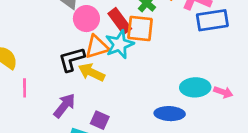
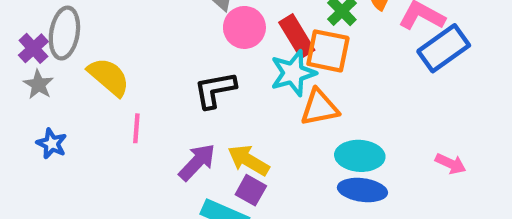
blue rectangle: (212, 20) -> (444, 48), turned -32
orange triangle: (97, 47) -> (319, 107), moved
yellow arrow: (92, 72) -> (248, 160), moved
cyan ellipse: (195, 87) -> (360, 156), moved

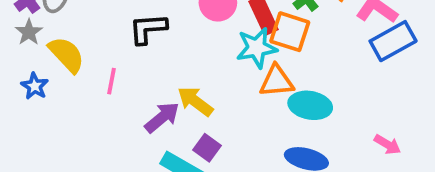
yellow semicircle: (109, 77) -> (66, 55), moved
black L-shape: (215, 90) -> (148, 29), moved
cyan ellipse: (360, 156) -> (310, 105), moved
yellow arrow: (248, 160) -> (195, 101), moved

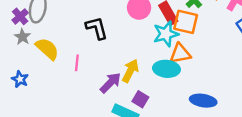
black L-shape: (148, 29) -> (97, 28), turned 85
blue star: (35, 86) -> (20, 79), moved
yellow arrow: (195, 101) -> (130, 71), turned 85
cyan ellipse: (310, 105) -> (166, 69), moved

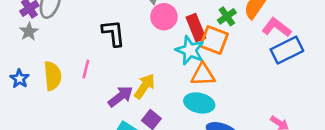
cyan star: (166, 34) -> (190, 50), turned 30
yellow semicircle: (47, 49) -> (53, 76), moved, turned 35
cyan ellipse: (166, 69) -> (199, 103), moved

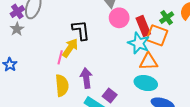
yellow semicircle: (53, 76) -> (62, 85), moved
yellow arrow: (145, 86) -> (70, 48), moved
purple arrow: (121, 97) -> (86, 78), turned -60

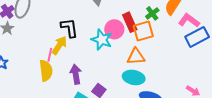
pink circle: (119, 18) -> (114, 29), moved
orange square: (157, 35) -> (143, 31), turned -35
cyan star: (139, 43) -> (102, 40), moved
yellow semicircle: (62, 85) -> (46, 71), moved

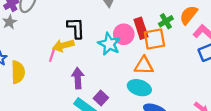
yellow arrow: (59, 45) -> (63, 46), turned -144
yellow semicircle: (46, 71) -> (18, 72), moved

